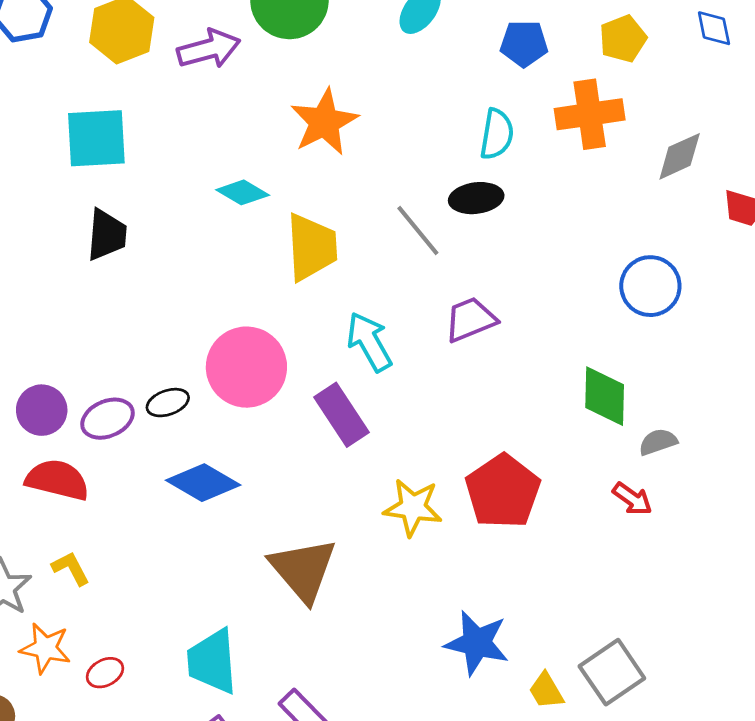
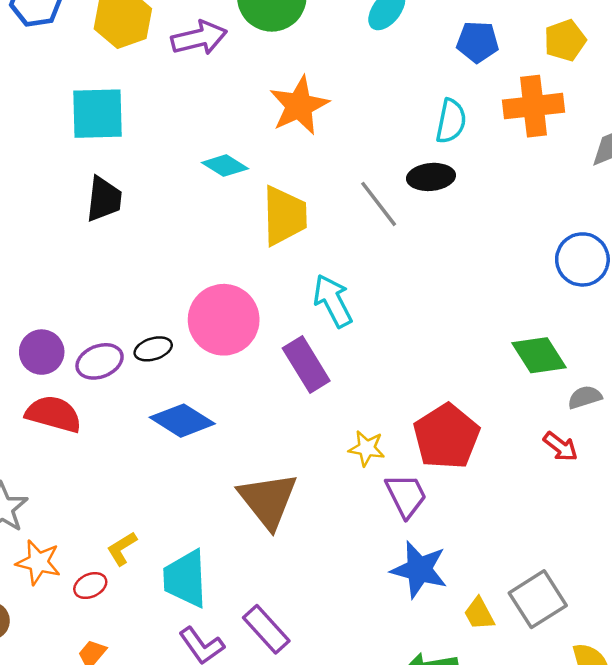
purple trapezoid: (470, 319) -> (406, 496), moved, turned 84
green diamond: (605, 396) -> (539, 355), turned -36
yellow star: (413, 507) -> (367, 448), size x0.7
yellow L-shape: (71, 568) -> (122, 549), moved, turned -96

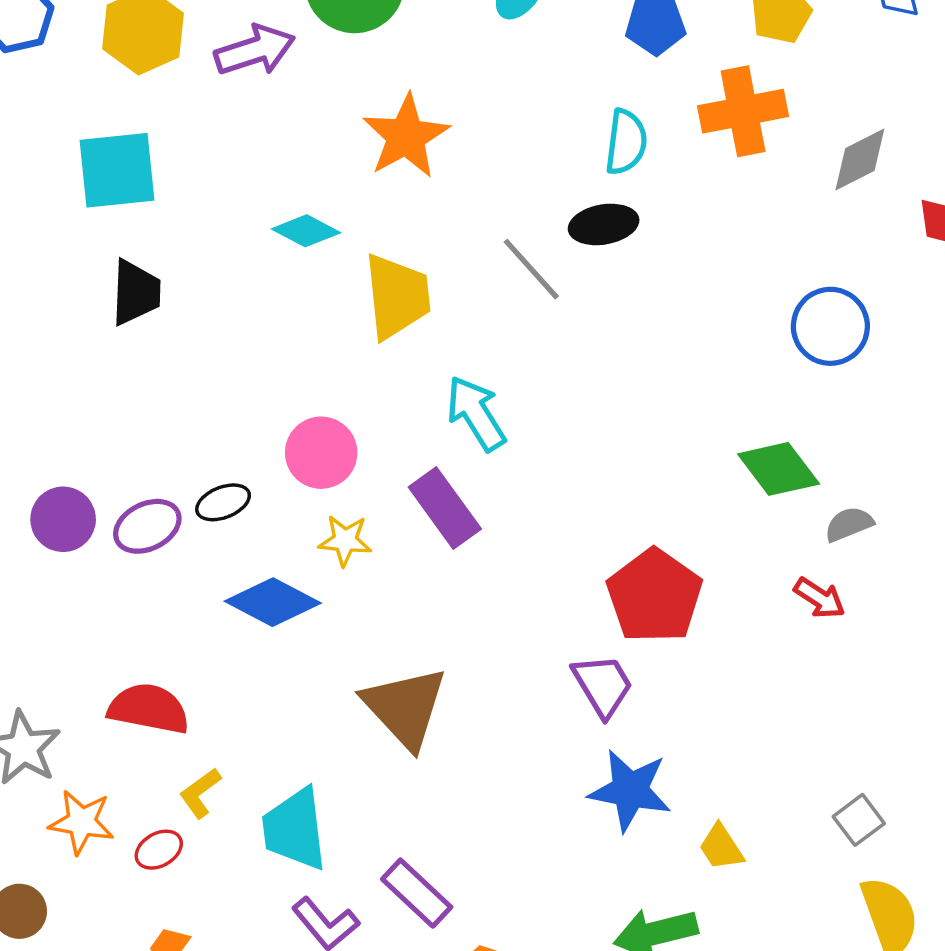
pink circle: (224, 320) -> (321, 453), size x0.7
red semicircle: (54, 414) -> (149, 709), moved
yellow star: (367, 448) -> (345, 540), moved
gray square: (538, 599) -> (859, 820), moved, size x0.6

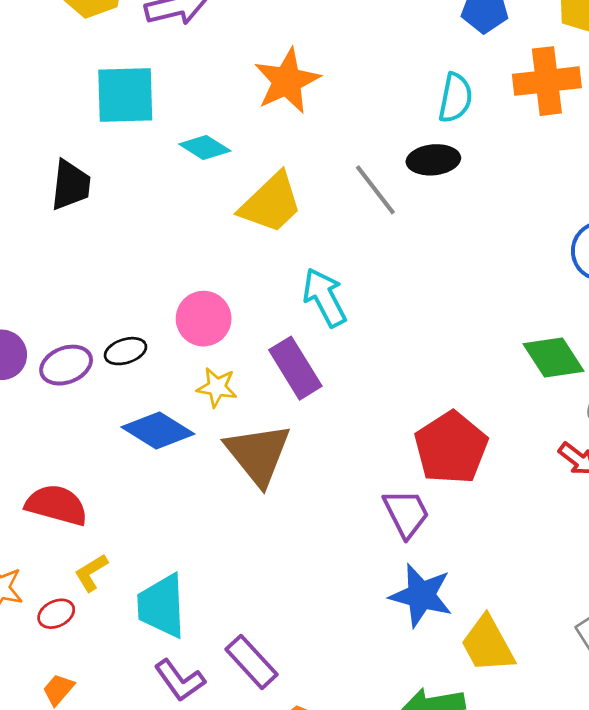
cyan square: (117, 170) -> (125, 95), moved
yellow trapezoid: (397, 296) -> (271, 203), turned 48
brown triangle: (405, 707) -> (258, 454), moved
yellow trapezoid: (721, 847) -> (488, 644), size x1.6

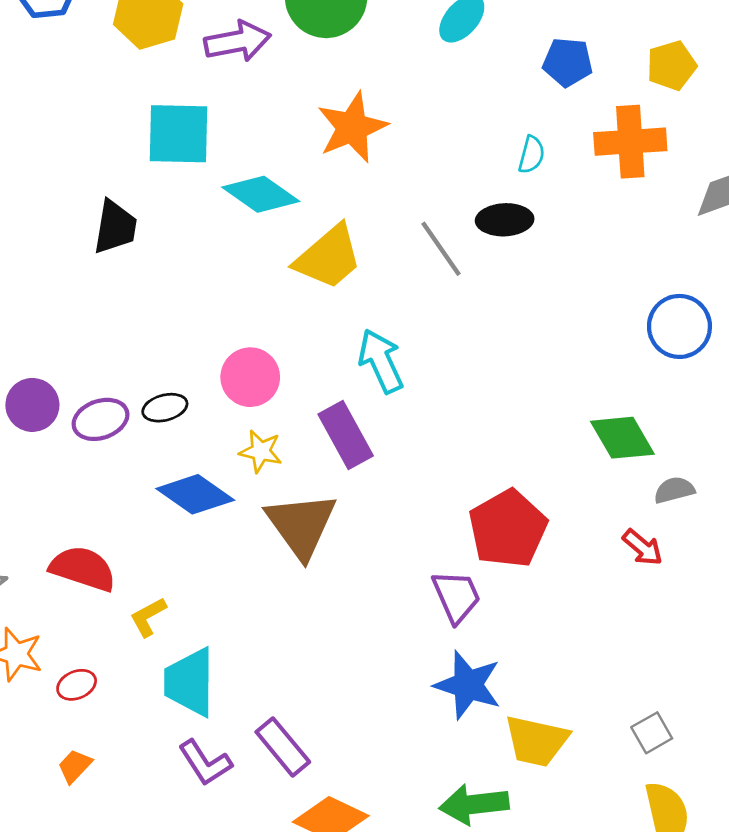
cyan semicircle: (455, 98) -> (532, 155), size x0.7
cyan diamond: (205, 148) -> (261, 194), size x1.4
yellow L-shape: (91, 573) -> (148, 617), moved
yellow trapezoid: (488, 644) -> (536, 741), turned -52

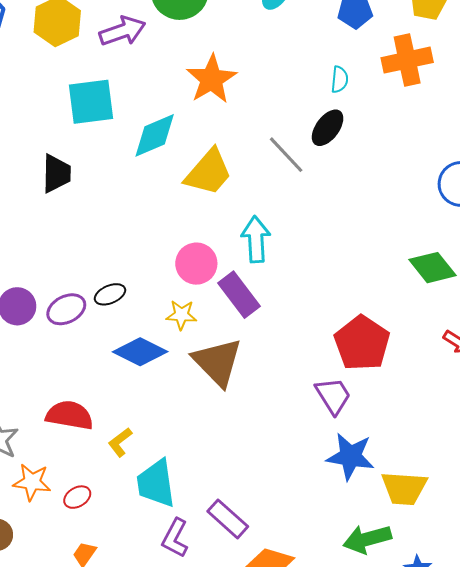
cyan diamond: (261, 194) -> (155, 135), turned -50
black ellipse: (505, 220) -> (328, 128), turned -42
cyan arrow: (381, 361) -> (256, 239), turned 30
pink circle: (250, 377) -> (196, 264), moved
purple L-shape: (205, 763) -> (175, 538), turned 69

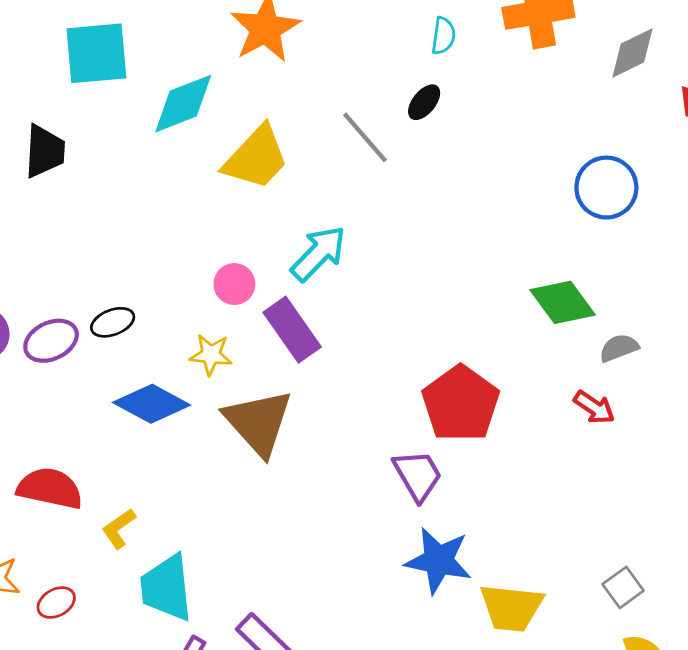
black ellipse: (328, 128) -> (424, 102), size x0.7
cyan arrow: (256, 239) -> (318, 254), turned 45
pink circle: (196, 264) -> (234, 284), size x0.7

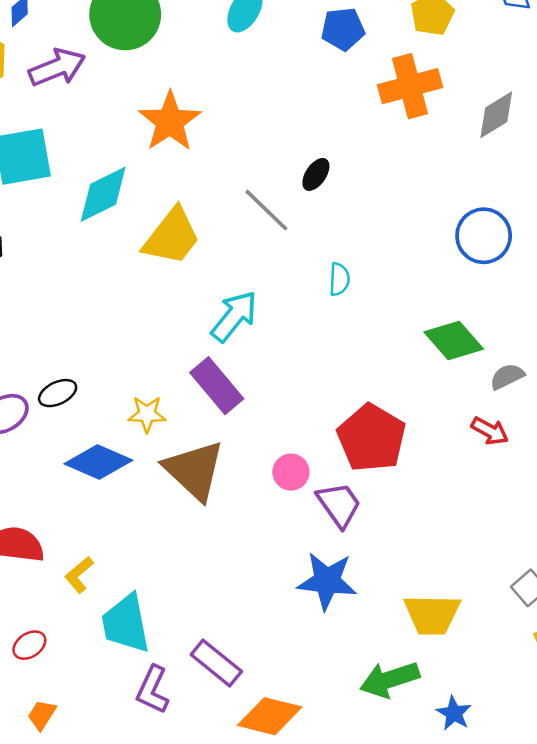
cyan semicircle: (443, 36) -> (339, 279), moved
pink circle: (234, 284) -> (291, 472), moved
blue star: (438, 560) -> (327, 581), moved

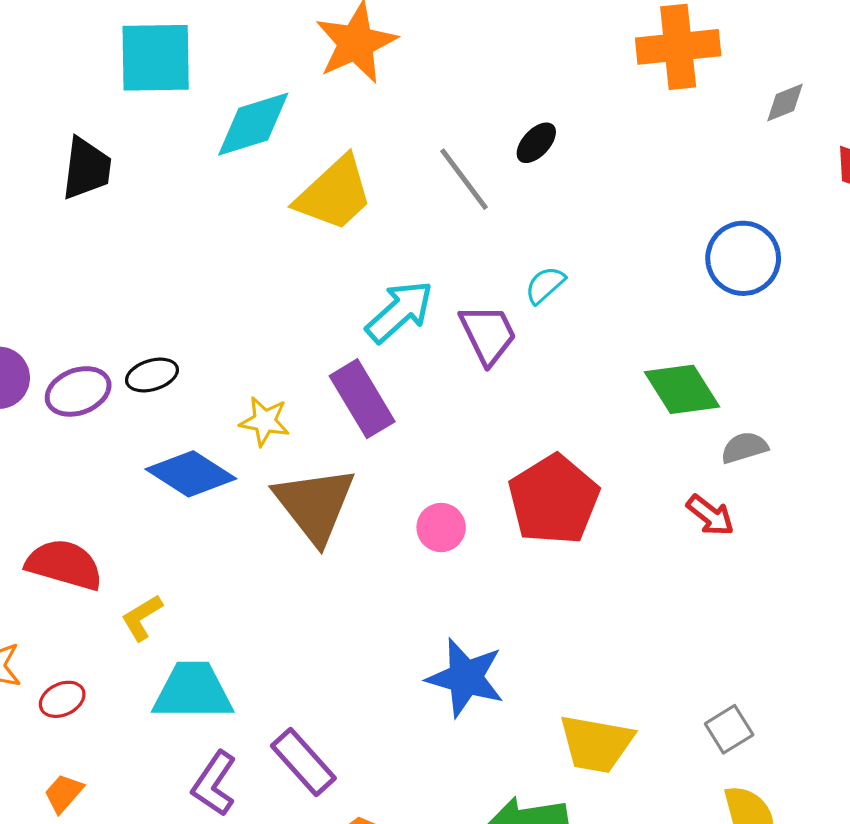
gray diamond: (496, 115) -> (785, 102), size x0.7
cyan semicircle: (339, 279) -> (545, 285), turned -144
purple trapezoid: (339, 505) -> (488, 334), moved
cyan trapezoid: (126, 624) -> (193, 691), turned 92

